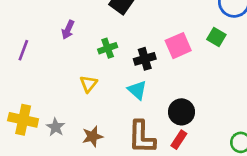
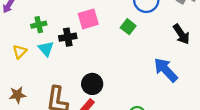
pink square: (178, 46) -> (88, 19), moved
cyan triangle: (137, 90) -> (46, 49), moved

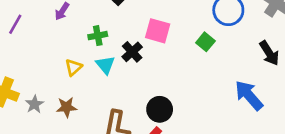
pink square: (88, 19) -> (158, 31), turned 30
black cross: (68, 37) -> (132, 52), turned -35
brown star: (17, 95) -> (66, 107), moved

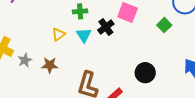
black circle: (160, 109) -> (145, 73), moved

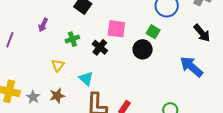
cyan triangle: (84, 35) -> (86, 79), moved
black circle: (145, 73) -> (143, 49), moved

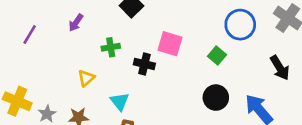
black cross: (100, 47) -> (144, 64), turned -35
black circle: (143, 49) -> (216, 98), moved

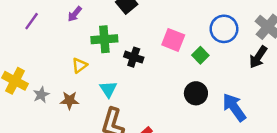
pink square: (170, 44) -> (173, 40), moved
green cross: (111, 47) -> (104, 39), size x1.5
black arrow: (280, 68) -> (258, 57), moved, turned 60

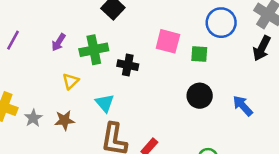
purple arrow: (75, 14) -> (59, 42), moved
green square: (200, 55) -> (199, 54), turned -35
blue arrow: (234, 107) -> (243, 106), size x0.7

